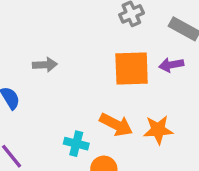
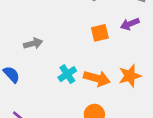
orange square: (132, 69) -> (100, 33), size x0.6
cyan cross: (76, 144) -> (67, 74), moved, turned -36

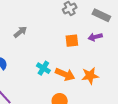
gray arrow: (33, 44) -> (20, 32), moved, turned -32
cyan cross: (67, 74) -> (43, 68), turned -32

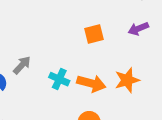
gray arrow: (20, 32) -> (22, 65), moved
purple arrow: (95, 37) -> (138, 29), moved

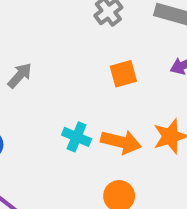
gray arrow: (22, 65) -> (20, 75), moved

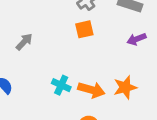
orange square: (123, 74) -> (84, 29), moved

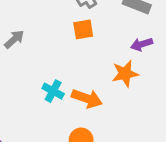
orange star: (125, 87) -> (125, 74), moved

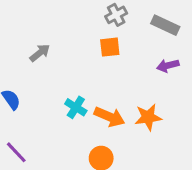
orange star: (125, 74) -> (148, 117), moved

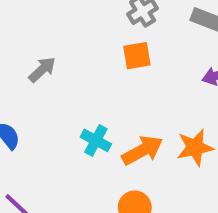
orange arrow: (109, 117) -> (142, 150), turned -48

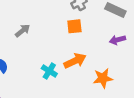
orange arrow: (142, 150) -> (75, 61), moved

